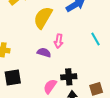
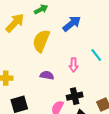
pink arrow: (59, 41) -> (74, 65), moved

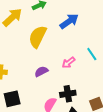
pink arrow: (74, 65) -> (69, 63), turned 48
purple semicircle: (47, 75) -> (41, 71), turned -40

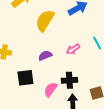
black square: (12, 99) -> (25, 78), moved

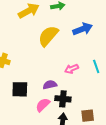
purple semicircle: (45, 56) -> (50, 85), moved

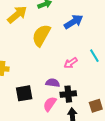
purple semicircle: (50, 85) -> (53, 83), turned 32

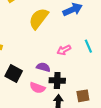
black square: (24, 93) -> (14, 74), turned 30
pink semicircle: (50, 104) -> (37, 88), turned -112

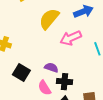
pink arrow: (64, 50) -> (71, 38), moved, size x1.5
pink semicircle: (37, 88) -> (44, 88), turned 35

